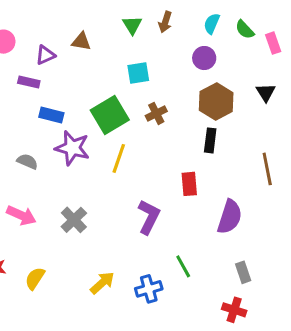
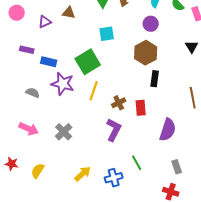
purple rectangle: (29, 82) -> (27, 50), moved
brown hexagon: (216, 101) -> (146, 53), moved
brown cross: (156, 113) -> (119, 103), moved

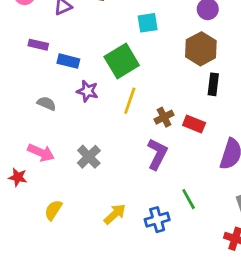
purple star: (63, 84) -> (87, 91), size x0.7
red rectangle: (141, 108) -> (194, 124), turned -63
red star: (12, 164) -> (18, 177), moved

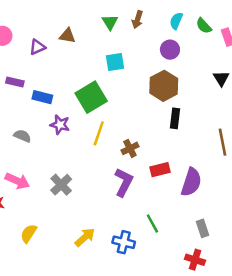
red rectangle: (194, 124) -> (160, 170), moved, turned -36
blue cross: (157, 220) -> (124, 242), turned 30

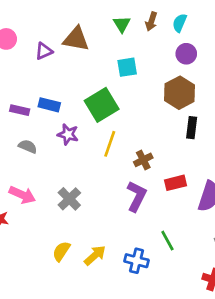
cyan semicircle: (176, 21) -> (180, 23), moved
brown triangle: (67, 36) -> (76, 39), size x1.5
purple rectangle: (15, 82) -> (20, 110), moved
yellow semicircle: (29, 233) -> (61, 251), moved

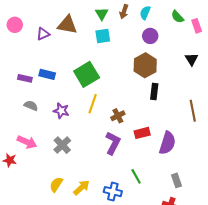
cyan square: (127, 67) -> (103, 36), moved
purple star: (68, 134) -> (61, 111), moved

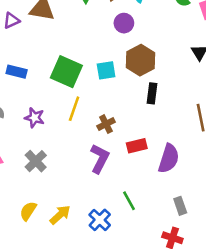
cyan square: (103, 36) -> (106, 70), moved
purple circle: (150, 36) -> (124, 23), moved
green square: (87, 74) -> (66, 72), turned -35
blue cross: (113, 192) -> (100, 220), turned 30

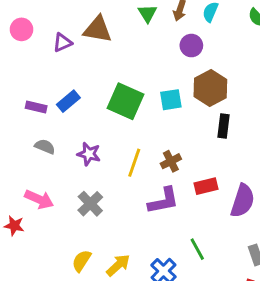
blue rectangle: (17, 72) -> (68, 101), turned -54
yellow line: (74, 109) -> (134, 163), moved
purple L-shape: (100, 159) -> (164, 201), turned 52

